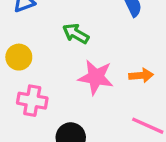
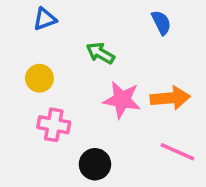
orange arrow: (141, 75) -> (170, 98), size x1.5

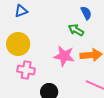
green arrow: (100, 53) -> (76, 30), moved
yellow circle: (39, 78) -> (18, 44), size x1.5

